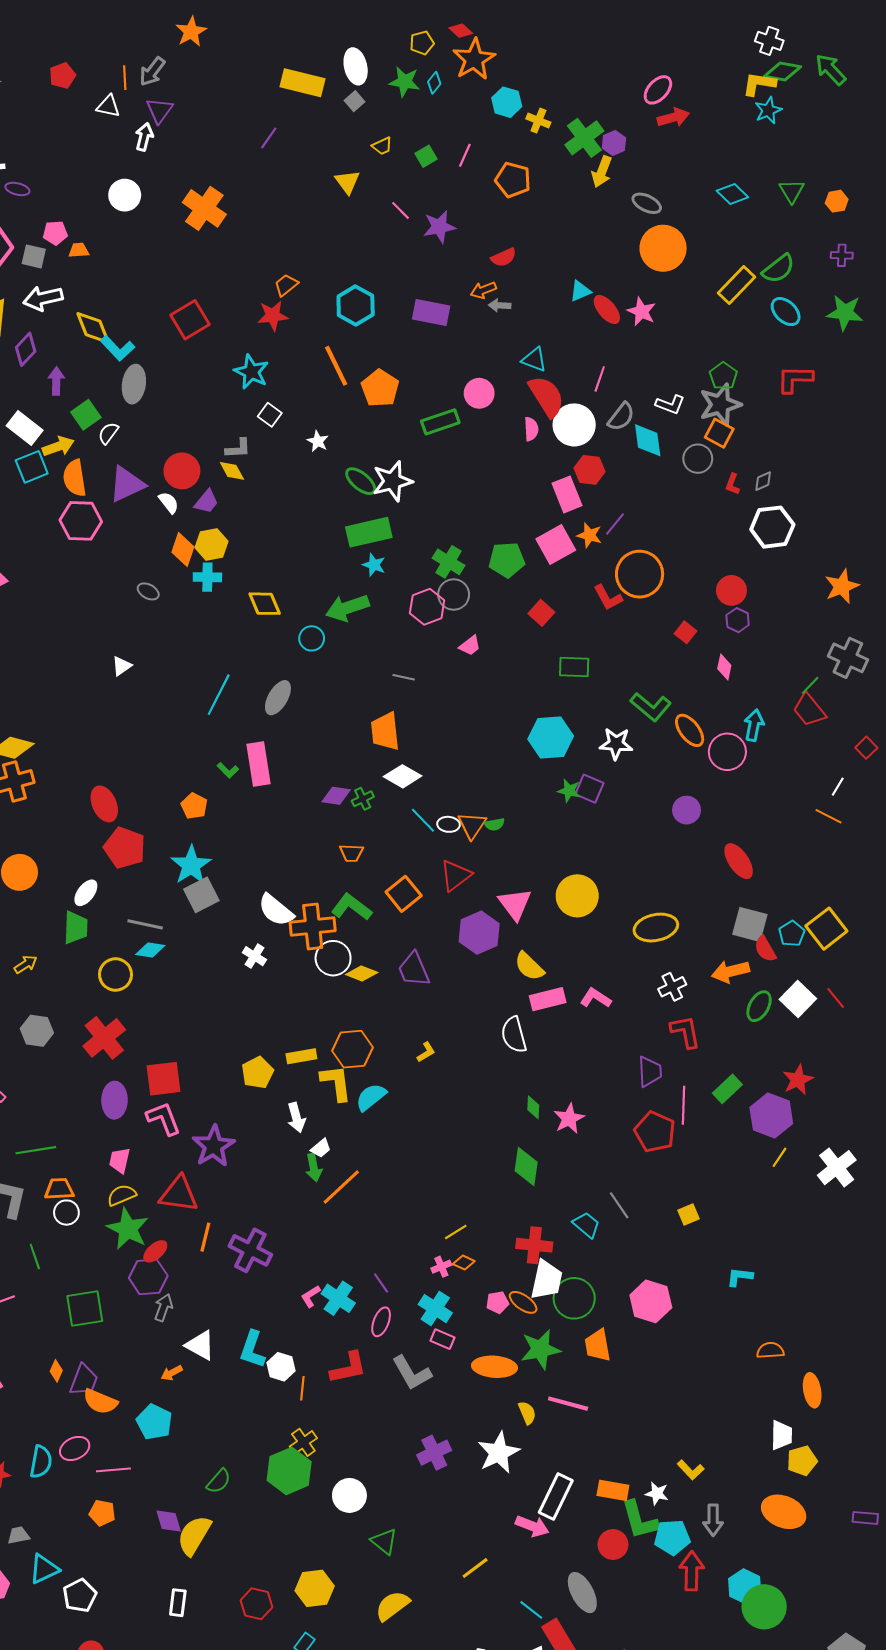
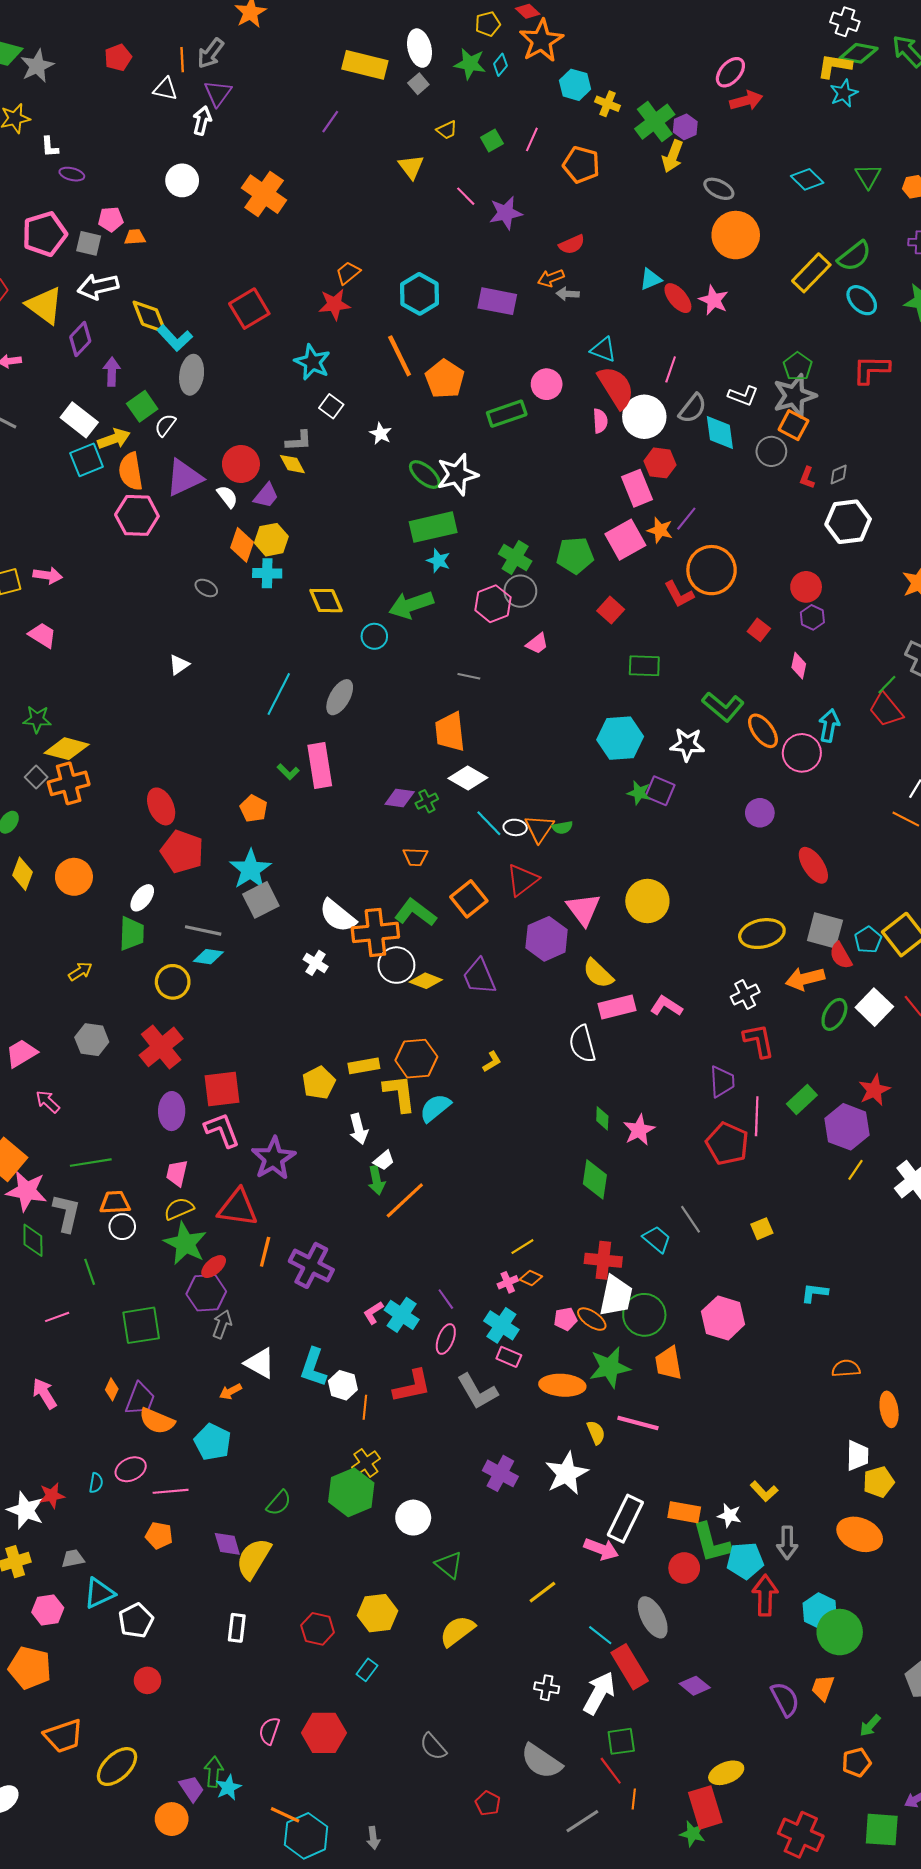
yellow ellipse: (656, 928) -> (762, 934), moved
purple cross: (434, 1453) -> (500, 1473), turned -36
cyan semicircle: (41, 1462) -> (96, 1483), size x0.6

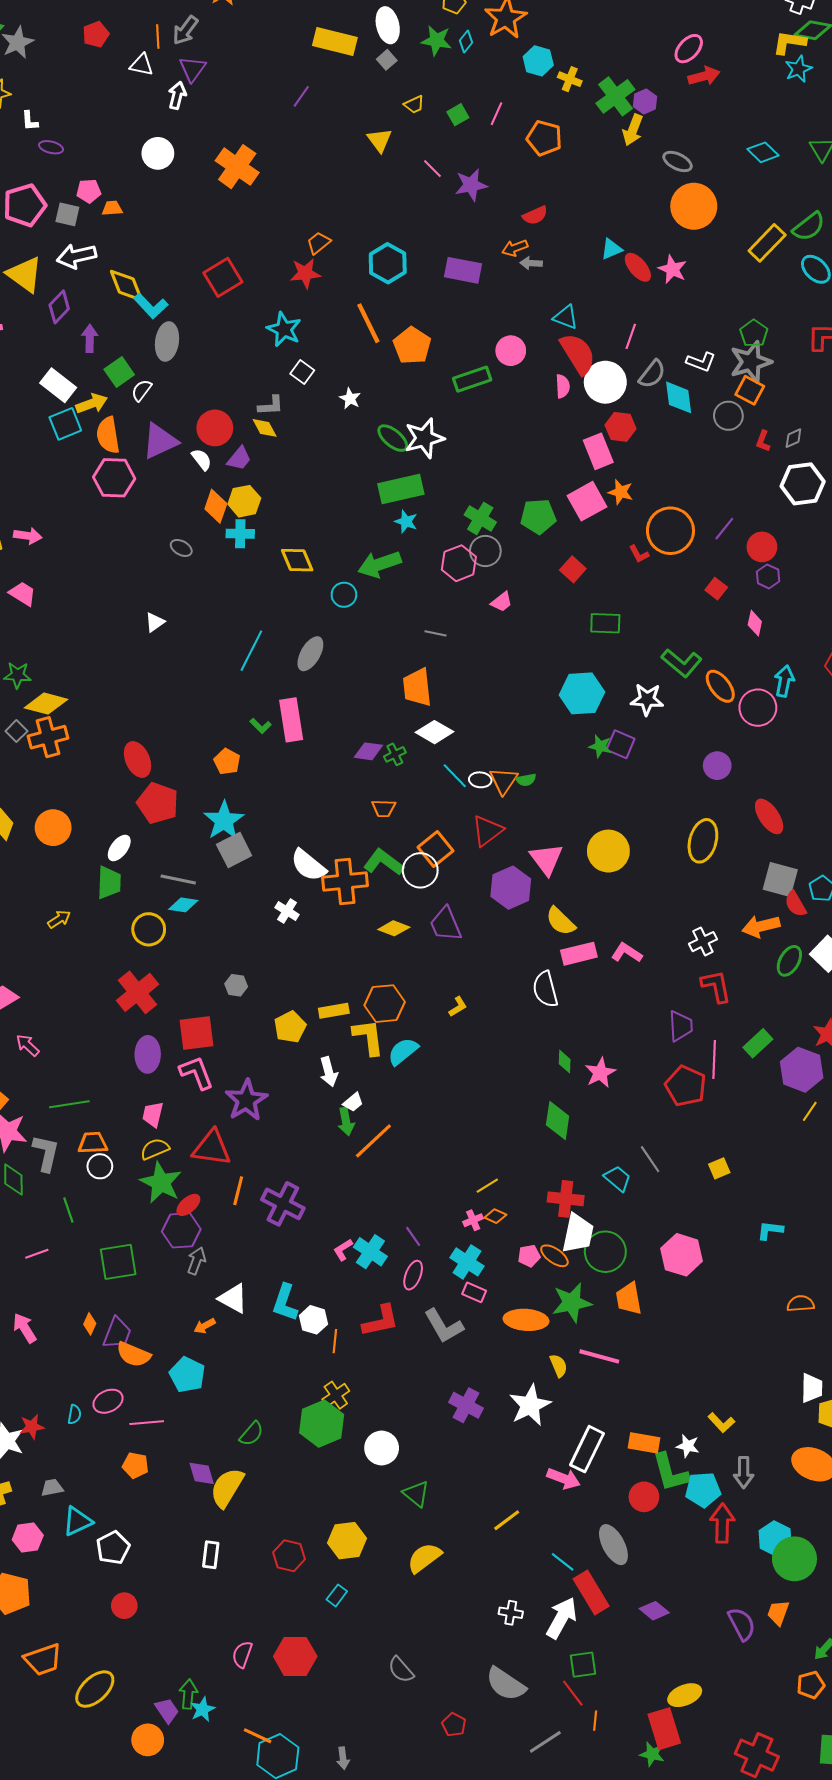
purple line: (686, 519) -> (724, 529), moved
red L-shape: (679, 594) -> (639, 554), size x0.7
yellow ellipse: (762, 934) -> (703, 841), moved, turned -63
white circle: (396, 965) -> (420, 870), moved
gray hexagon: (92, 1040) -> (236, 985), moved, size x0.7

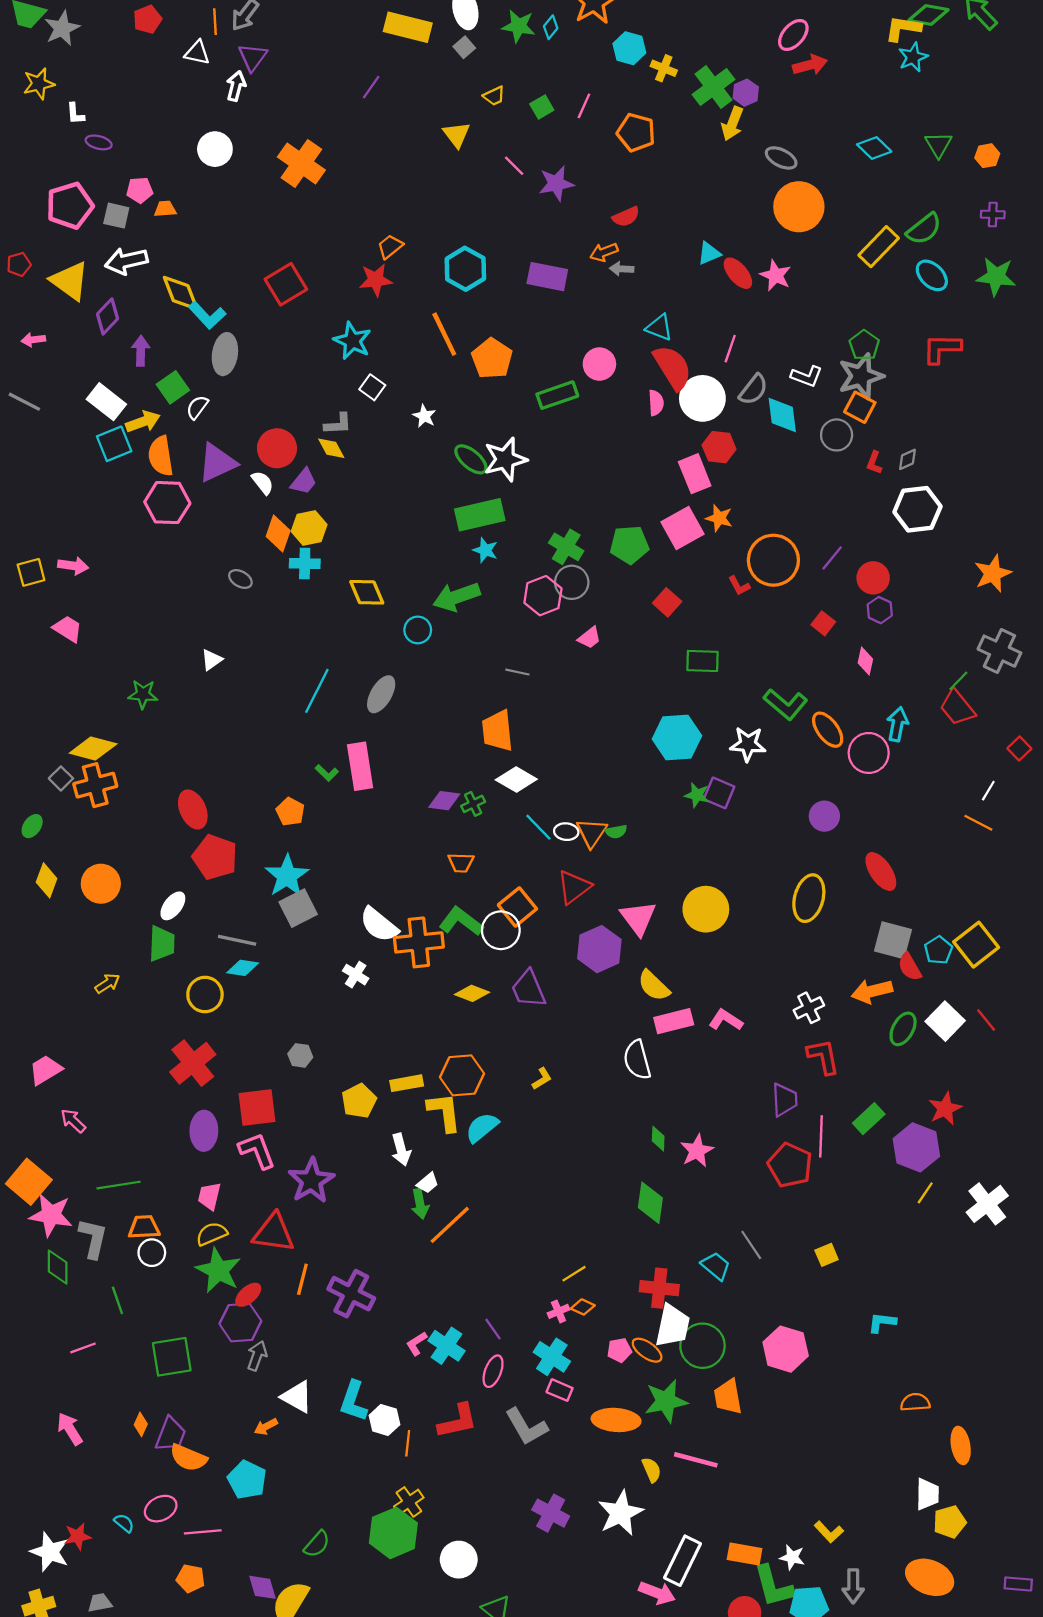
green star: (17, 675) -> (143, 694), moved
cyan semicircle: (74, 1414) -> (124, 1523), turned -60

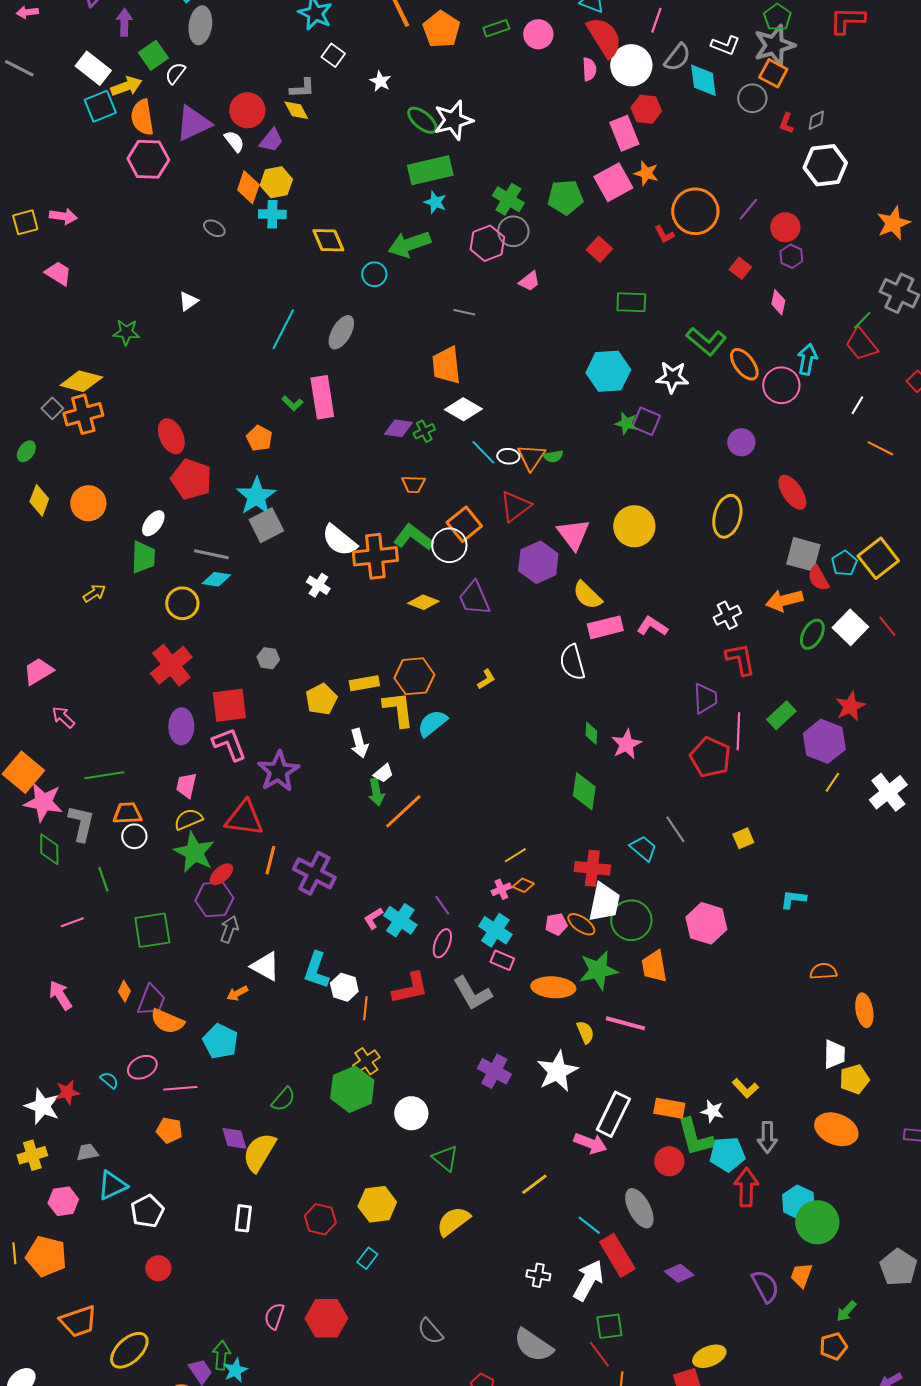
green rectangle: (557, 395) -> (496, 28), moved, size x0.7
white line: (988, 791) -> (857, 405), moved

